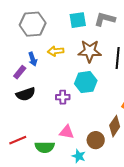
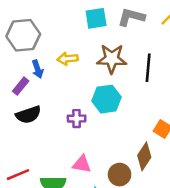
gray hexagon: (33, 24) -> (23, 35), moved

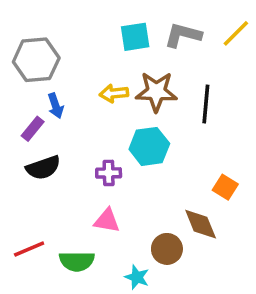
yellow arrow: (67, 59) -> (114, 93), moved
brown diamond: (144, 156) -> (201, 224), turned -56
pink triangle: (82, 164) -> (107, 221), moved

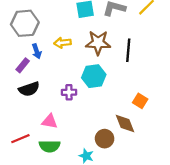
yellow arrow: (114, 93) -> (63, 43), moved
pink triangle: (107, 221) -> (50, 121), moved

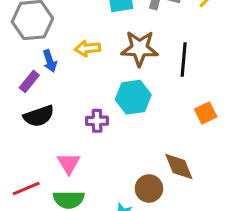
orange square: (140, 101) -> (206, 113), moved, turned 32
pink triangle: (50, 121) -> (69, 163), turned 49

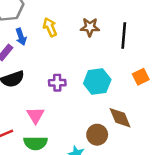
yellow arrow: (88, 48) -> (50, 27), turned 72
brown star: (140, 48) -> (90, 27), size x0.7
cyan hexagon: (133, 97) -> (97, 81), moved

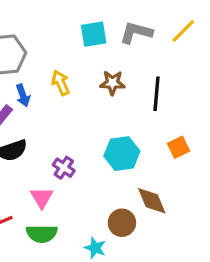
purple cross: (57, 83) -> (64, 168), moved, turned 35

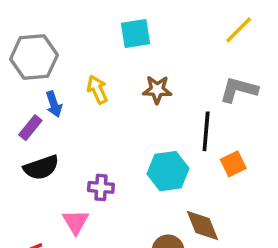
gray L-shape: (136, 32) -> (239, 90), moved
black line: (156, 94) -> (206, 131), moved
purple cross: (64, 168) -> (101, 187), turned -30

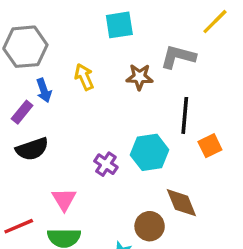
gray L-shape: (239, 90) -> (178, 57), moved
purple cross: (101, 187) -> (106, 164), moved, turned 30

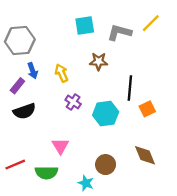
gray L-shape: (178, 57) -> (119, 32), moved
yellow arrow: (84, 77) -> (62, 73), moved
purple cross: (106, 164) -> (73, 102), moved
pink triangle: (64, 199) -> (60, 146), moved
brown diamond: (181, 203) -> (145, 155), moved

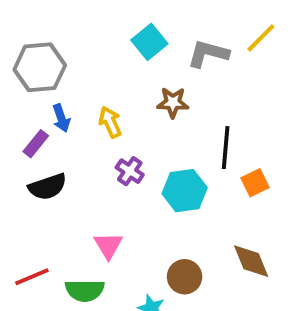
cyan square: (85, 25) -> (149, 42), turned -30

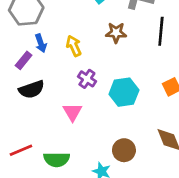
black line: (226, 148) -> (161, 31), moved
pink triangle: (108, 245) -> (72, 112), moved

